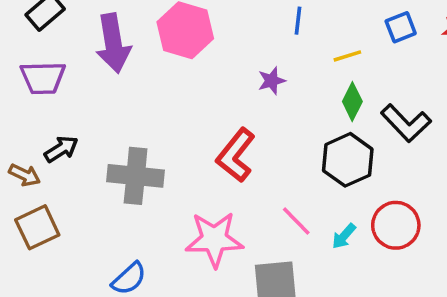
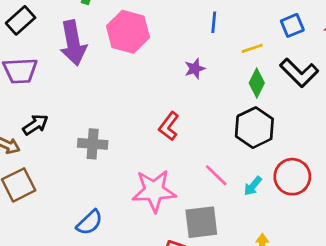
black L-shape: (406, 123) -> (299, 73), moved
red L-shape: (236, 155) -> (169, 126), size x0.7
gray cross: (136, 176) -> (93, 144), size x0.7

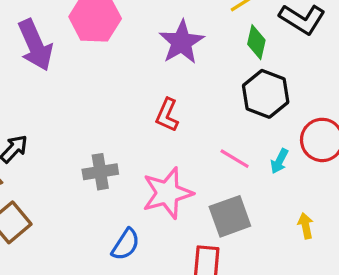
purple star: (195, 69) -> (182, 42), size x1.8
gray cross: (93, 144) -> (100, 172), moved
blue semicircle: (90, 222) -> (126, 244), moved

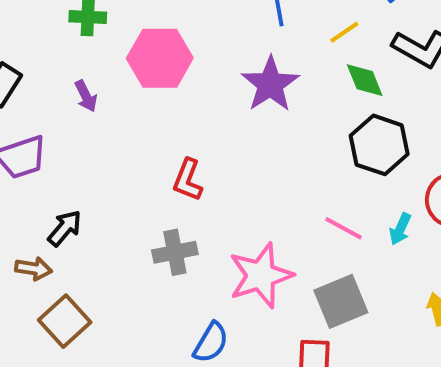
green diamond: (256, 42) -> (365, 80), turned -32
purple arrow: (35, 45) -> (86, 96), size x0.5
red L-shape: (167, 115) -> (188, 180), moved

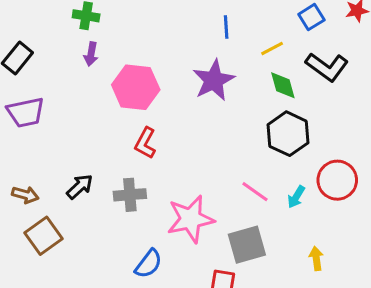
pink hexagon: (160, 58) -> (136, 87), moved
purple arrow: (86, 96) -> (91, 54), moved, turned 30
black arrow: (65, 228) -> (80, 187), moved

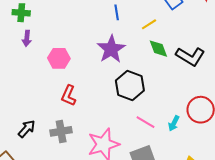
black L-shape: (327, 67) -> (190, 56), moved
pink hexagon: (136, 87) -> (59, 58), size x0.7
black hexagon: (288, 134) -> (130, 85), moved

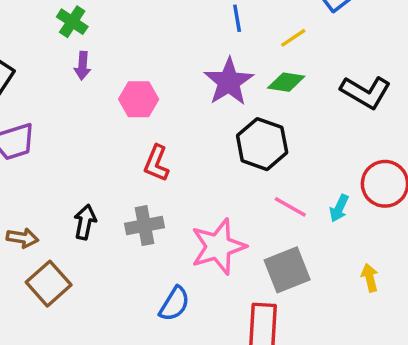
green cross: (21, 13) -> (72, 22), turned 30
green diamond: (158, 49) -> (286, 82), moved, turned -60
black arrow: (27, 129) -> (85, 222), turned -30

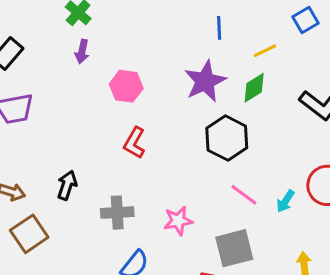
green diamond: (286, 82) -> (254, 88), turned -48
gray cross: (145, 226) -> (117, 213), moved
pink star: (218, 247) -> (178, 221), size x0.6

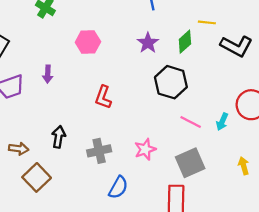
purple arrow: (82, 51) -> (48, 74), moved
yellow line: (265, 51) -> (207, 22), moved, turned 42
purple star: (205, 81) -> (148, 43), size x0.7
pink hexagon: (126, 86) -> (88, 42), moved

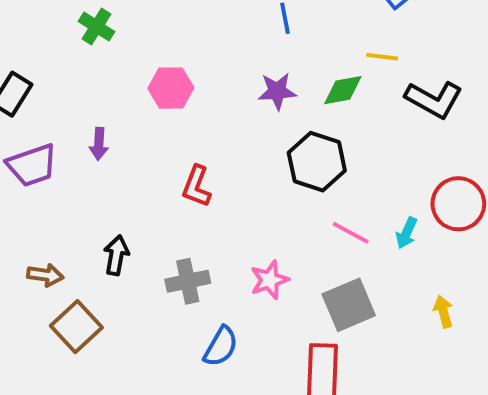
green diamond: (185, 42) -> (343, 90), turned 30
purple star: (148, 43) -> (277, 91), turned 30

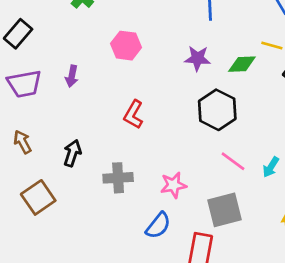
brown arrow: (45, 275) -> (22, 142), moved, turned -135
blue semicircle: (221, 347) -> (158, 225), moved

